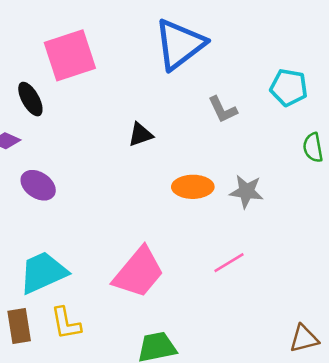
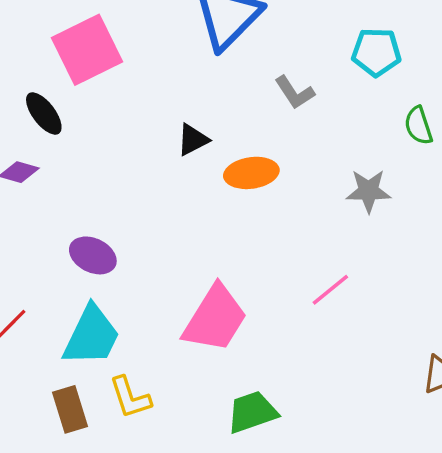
purple ellipse: (38, 185) -> (93, 255), moved
orange ellipse: (193, 187) -> (251, 173), moved
gray star: (246, 191) -> (368, 191), moved
cyan trapezoid: (43, 272) -> (91, 336), turned 148

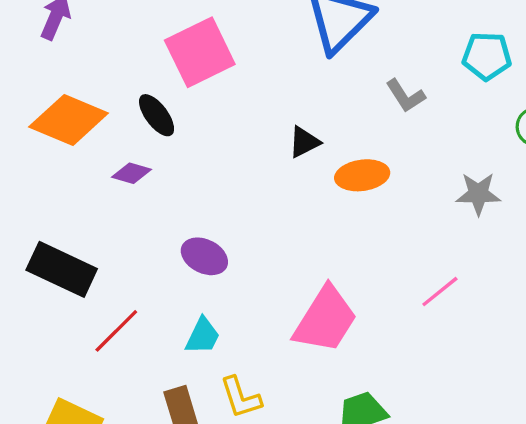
cyan trapezoid: (91, 336) -> (203, 336), size x0.6

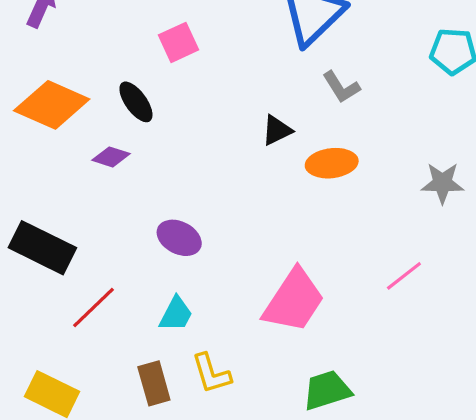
pink square: (200, 52) -> (179, 42), size x0.6
gray L-shape: (405, 96) -> (341, 87), moved

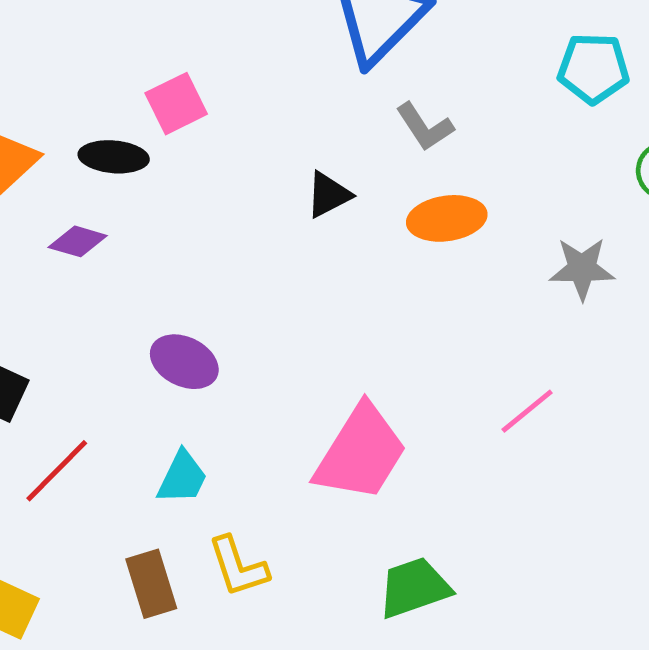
pink square: (179, 42) -> (176, 104), moved
black ellipse: (136, 102) -> (114, 157), turned -48
orange ellipse: (332, 163) -> (447, 218), moved

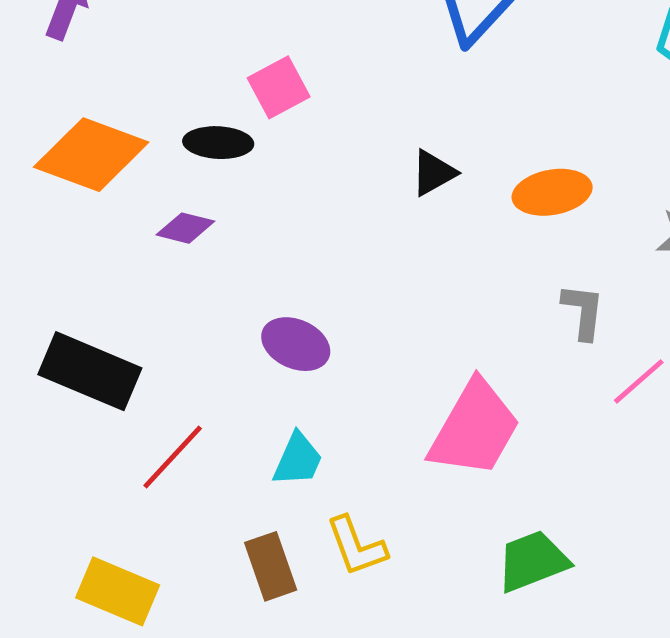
gray L-shape: (425, 127) -> (583, 311), moved, turned -138

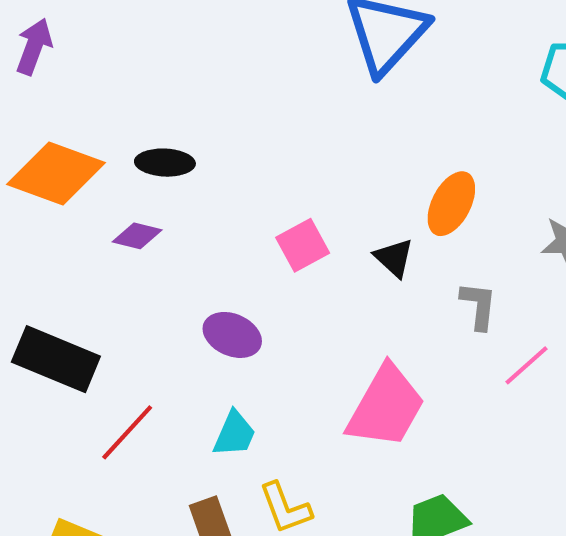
pink square: (279, 87) -> (303, 245), moved
black triangle: (433, 173) -> (394, 258), moved, turned -48
orange ellipse: (552, 192) -> (451, 204), turned -52

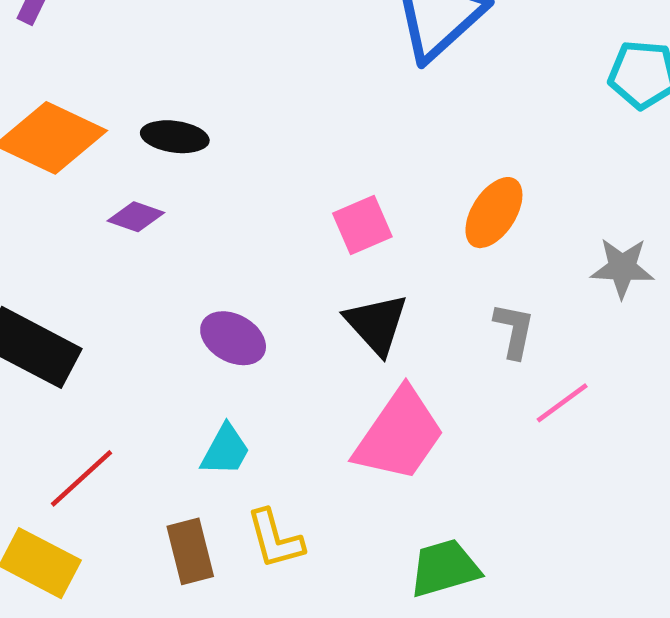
pink square: (303, 245) -> (362, 225), moved
black triangle: (394, 258) -> (376, 324), moved, size x1.4
red line: (127, 432) -> (81, 478), moved

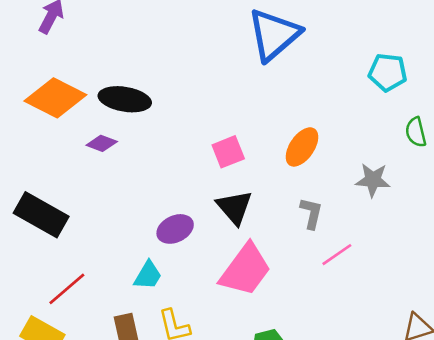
black ellipse: (175, 137) -> (125, 99), size x1.4
purple ellipse: (233, 338) -> (175, 229), moved, turned -56

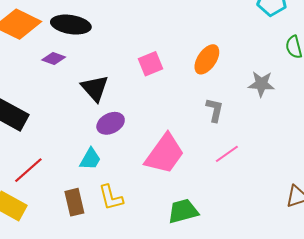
black triangle: (234, 207) -> (95, 88), moved
pink line: (337, 255) -> (227, 154), moved

